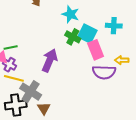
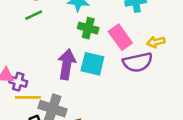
cyan square: (87, 34) -> (92, 64), moved
green line: (11, 48) -> (34, 15), moved

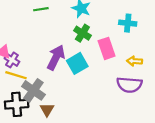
purple semicircle: (138, 62) -> (129, 85), moved
cyan square: (92, 64) -> (77, 63), turned 30

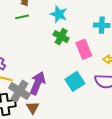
purple arrow: (56, 58) -> (37, 83), moved
cyan square: (77, 63) -> (75, 81), moved

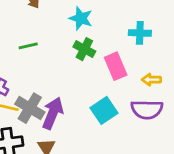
green line: (22, 17) -> (28, 46), moved
gray cross: (19, 91) -> (30, 108), moved

